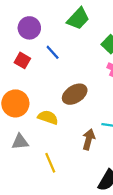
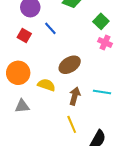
brown arrow: (89, 139) -> (75, 96), moved
yellow line: (50, 163) -> (72, 124), moved

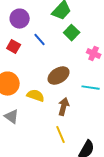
green square: (101, 21) -> (72, 33), moved
cyan line: (102, 92) -> (91, 88), moved
gray triangle: (22, 106) -> (12, 117), turned 42

